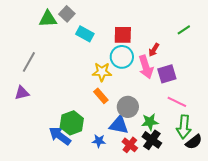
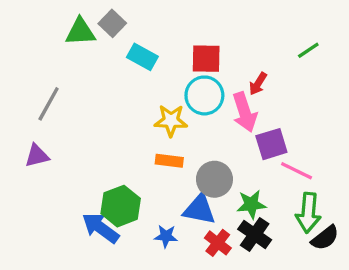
purple square: (167, 74) -> (271, 144), moved
orange rectangle: (101, 96) -> (169, 161), turned -42

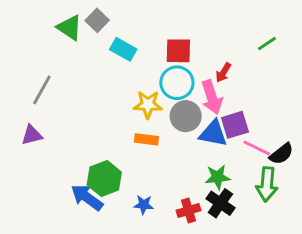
green triangle: (80, 32) -> (69, 28), turned 36
gray circle: (214, 179) -> (186, 116), moved
blue triangle: (199, 209) -> (213, 134), moved
black semicircle: (325, 238) -> (281, 154), moved
red cross: (218, 243) -> (189, 210), turned 35

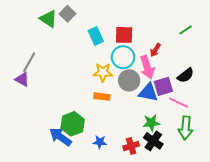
cyan rectangle: (123, 49) -> (96, 36), moved, turned 36
purple triangle: (32, 135) -> (22, 79), moved, turned 42
black semicircle: (281, 154) -> (186, 75), moved

